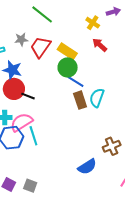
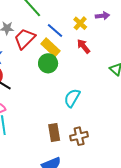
blue line: (75, 82) -> (55, 30), moved
brown rectangle: (80, 100) -> (54, 133), moved
brown cross: (112, 146) -> (79, 136), moved

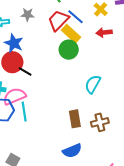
red trapezoid: (25, 39) -> (58, 20), moved
red arrow: (84, 46) -> (104, 32), turned -56

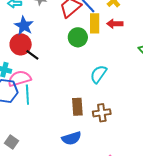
yellow rectangle: (71, 34) -> (95, 23), moved, turned 42

